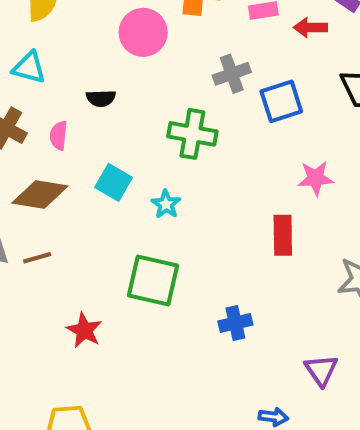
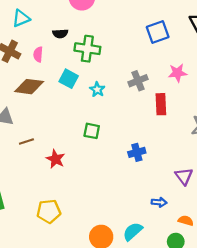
cyan triangle: (29, 68) -> (21, 18), turned -36
gray cross: (232, 74) -> (138, 81), moved
green cross: (192, 134) -> (87, 49), moved
brown line: (37, 258) -> (26, 141), moved
green square: (153, 280) -> (92, 131), size x0.6

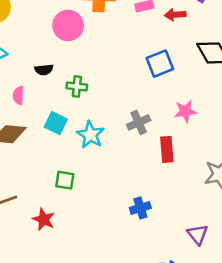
green cross: (87, 49) -> (77, 86), size x0.7
cyan star: (97, 90) -> (90, 135), size x1.5
green square: (92, 131) -> (65, 180), moved

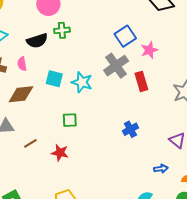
blue square: (160, 64) -> (125, 36), moved
black semicircle: (44, 70) -> (37, 41), size x1.5
green cross: (77, 86) -> (62, 30), moved
gray cross: (139, 122) -> (116, 66), size x1.4

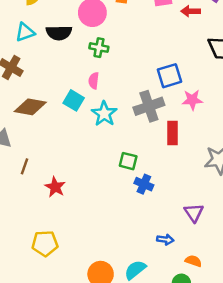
black semicircle: (37, 41) -> (59, 33), moved
pink semicircle: (22, 64) -> (94, 81), moved
green square: (70, 120) -> (128, 161), moved
blue cross: (130, 129) -> (144, 184), turned 35
brown line: (30, 143) -> (24, 166), turned -56

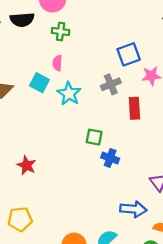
gray cross: (149, 106) -> (111, 84), size x0.7
blue arrow: (165, 240) -> (133, 209), size x1.6

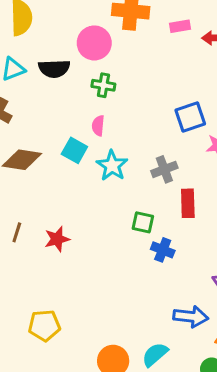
gray cross: (111, 84) -> (164, 169), moved
red rectangle: (134, 108) -> (188, 203), moved
red star: (27, 165) -> (57, 239), moved, turned 30

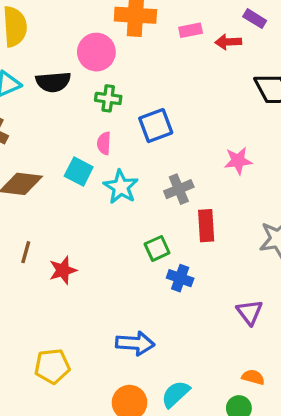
blue square: (190, 117) -> (156, 126), moved
green square: (143, 222) -> (157, 248), turned -35
brown line: (17, 232) -> (26, 252), moved
blue arrow: (191, 317) -> (135, 343), moved

